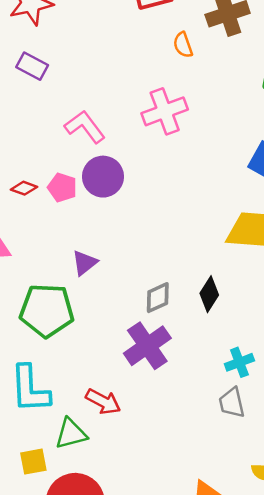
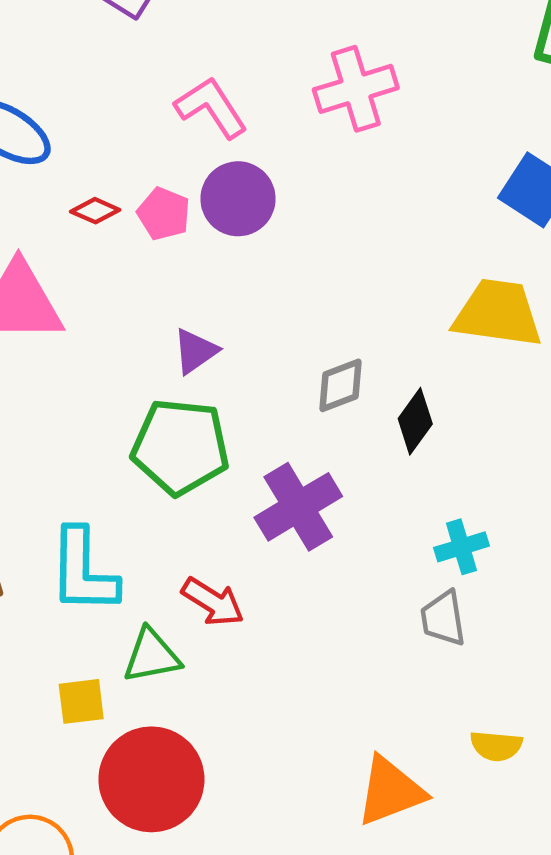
gray diamond: (158, 298) -> (340, 385), moved
green pentagon: (47, 310) -> (180, 447), moved

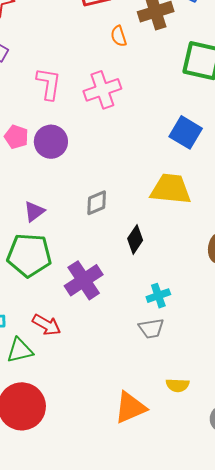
pink L-shape: (211, 107) -> (49, 84), moved, turned 44
pink pentagon: (164, 214) -> (16, 137), moved
gray diamond: (340, 385) -> (97, 203), moved
gray trapezoid: (443, 618) -> (151, 328), turned -88

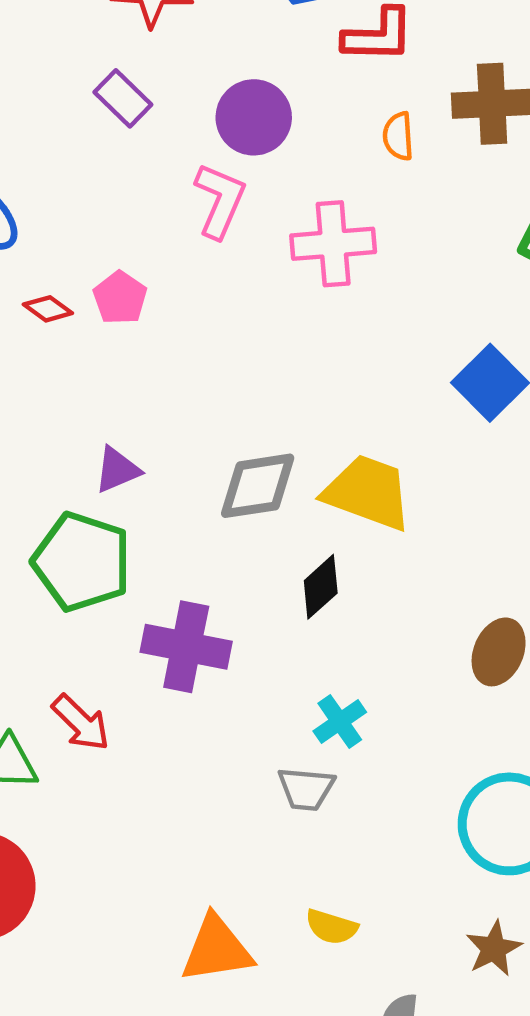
purple circle: (51, 142) -> (254, 117), moved
yellow trapezoid: (171, 189) -> (368, 492), moved
gray diamond: (97, 203) -> (258, 486), size x1.4
purple cross: (84, 280) -> (186, 647), turned 30
cyan cross: (158, 296) -> (340, 722), turned -30

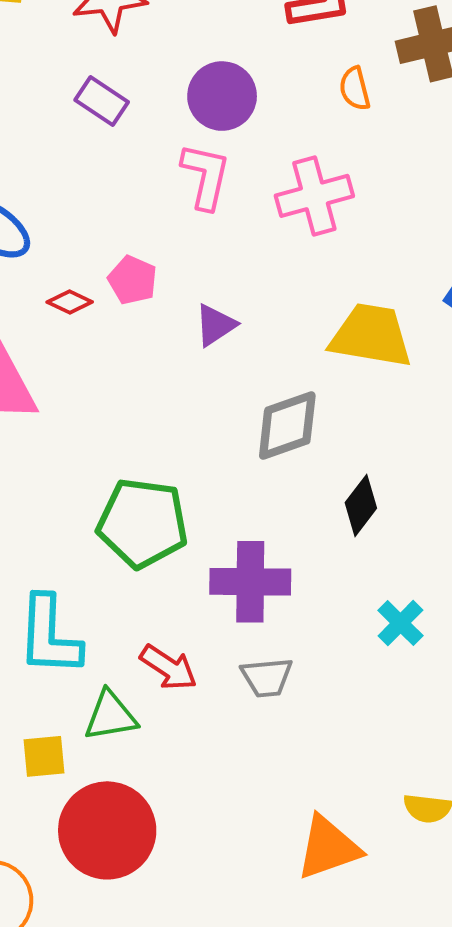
purple triangle: (117, 470) -> (215, 325), moved
yellow trapezoid: (368, 492) -> (371, 336), moved
gray trapezoid: (306, 789) -> (267, 677), moved

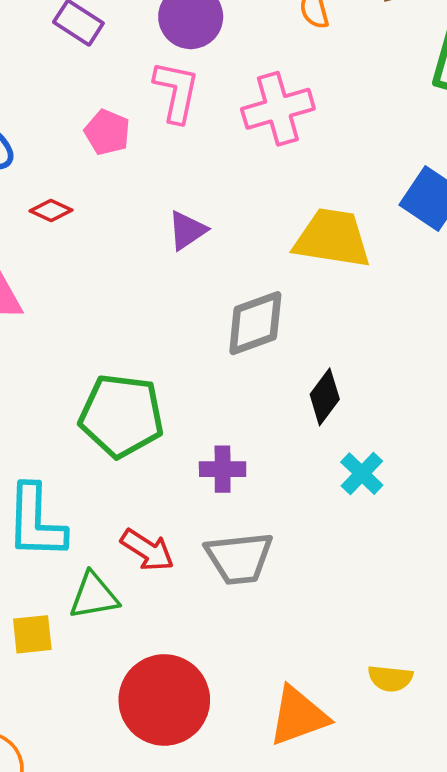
pink pentagon: (133, 280) -> (107, 132), moved
purple cross: (250, 582) -> (223, 469), size x0.6
cyan cross: (400, 623) -> (362, 474), moved
gray trapezoid: (267, 677) -> (239, 558), size x1.4
red circle: (107, 830) -> (164, 700), moved

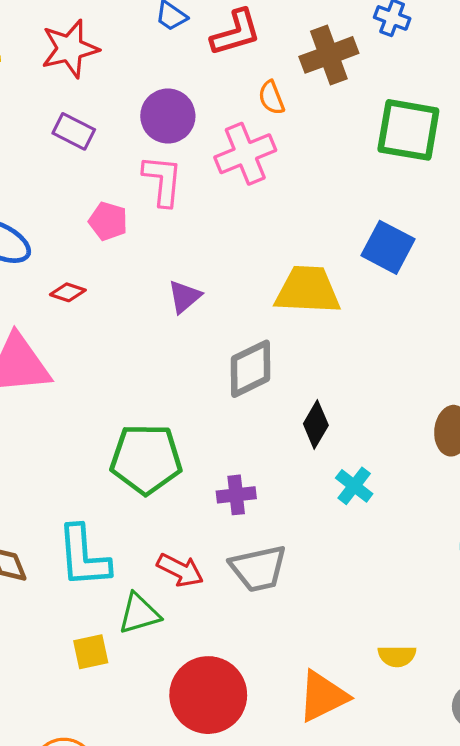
pink cross: (278, 109) -> (245, 154), moved

